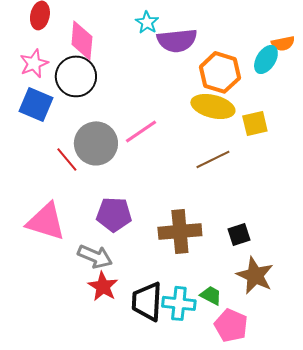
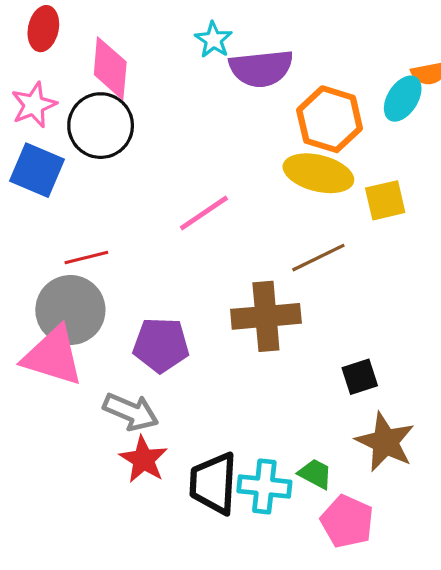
gray circle: (96, 143) -> (70, 310), moved
red line: (67, 159) -> (86, 258), turned -64
brown cross: (180, 231) -> (266, 316), moved

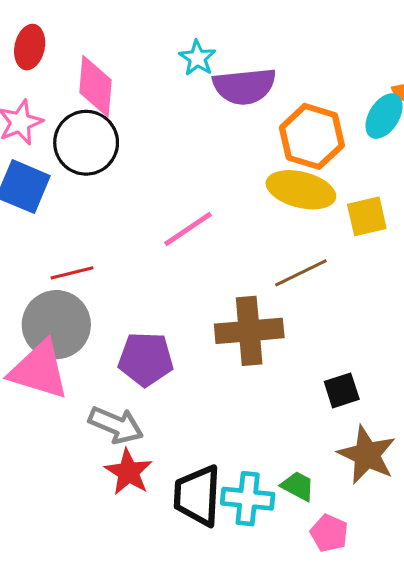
pink pentagon: (347, 521) -> (329, 533), size x0.7

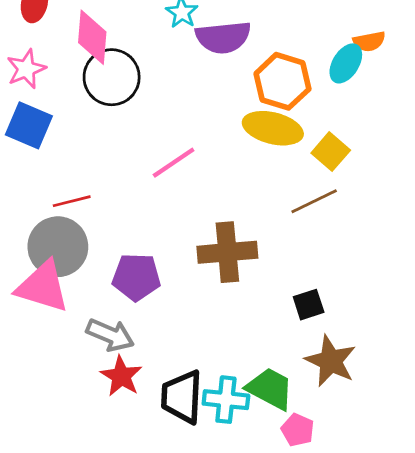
black circle: (86, 143) -> (112, 77), moved
yellow square: (367, 216) -> (331, 152), turned -36
brown line: (301, 273) -> (314, 201), moved
green trapezoid: (298, 486) -> (270, 389), size x1.6

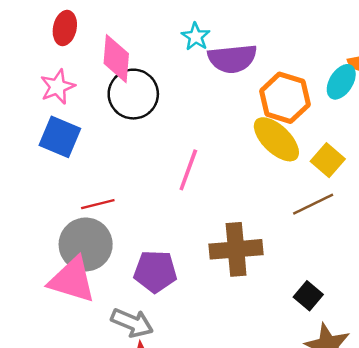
yellow ellipse: (273, 128) -> (276, 139), turned 30
pink line: (174, 163) -> (188, 170), turned -36
black square: (309, 305) -> (308, 296), turned -32

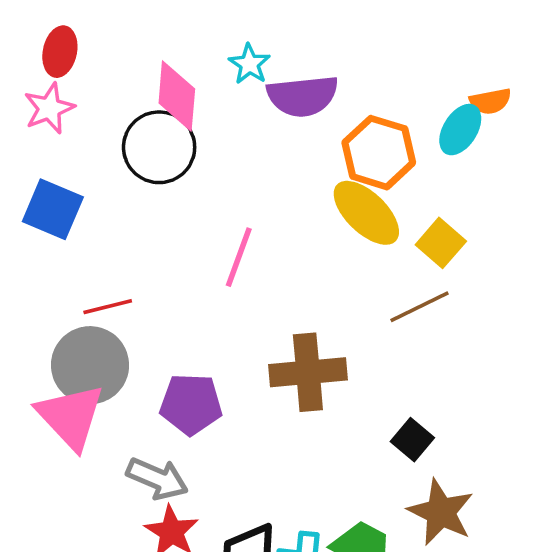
pink diamond: (116, 59) -> (177, 96), moved
pink star: (57, 87) -> (49, 108), moved
pink triangle: (72, 280) -> (71, 417), turned 30

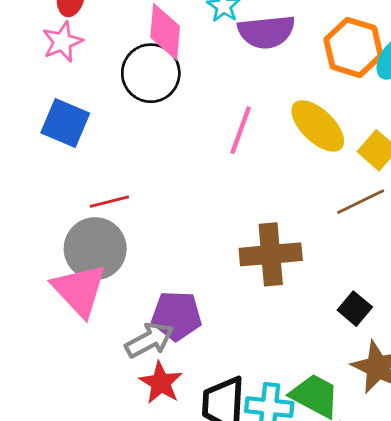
orange hexagon: (379, 153) -> (353, 47), moved
pink line: (239, 257) -> (241, 130), moved
purple pentagon: (191, 404) -> (176, 316), moved
gray arrow: (157, 479) -> (149, 340), turned -51

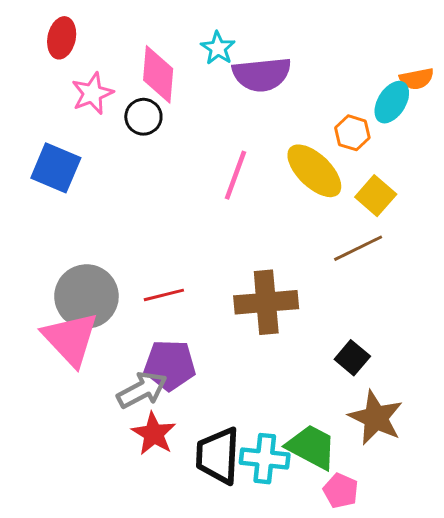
pink star: (62, 42) -> (92, 93), moved
orange hexagon: (353, 47) -> (352, 133), moved, size x0.6
black circle: (151, 73) -> (143, 117), size x0.6
red line: (109, 202) -> (164, 295), moved

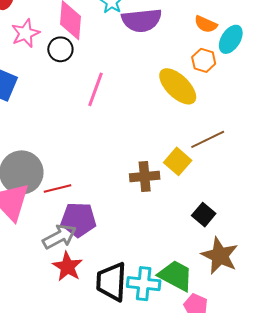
orange semicircle: (417, 79) -> (206, 24), moved, turned 35
pink line: (235, 175) -> (96, 89), moved
yellow square: (376, 196) -> (178, 161), moved
red line: (164, 295) -> (57, 189), moved
brown cross: (266, 302) -> (145, 177), size x0.7

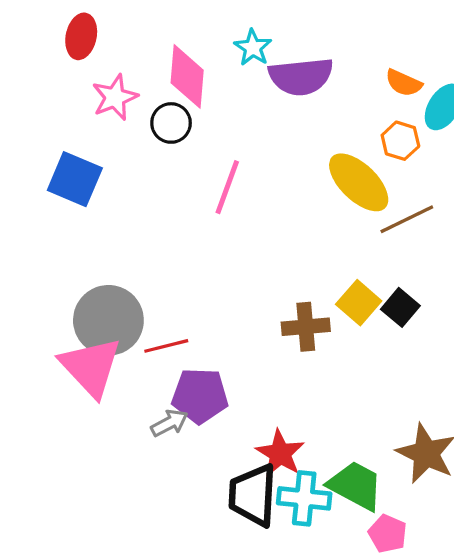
brown line: (208, 139) -> (407, 219), moved
black square: (204, 215) -> (400, 307), moved
gray arrow: (59, 237) -> (169, 423), size x0.7
red star: (67, 267) -> (280, 453), moved

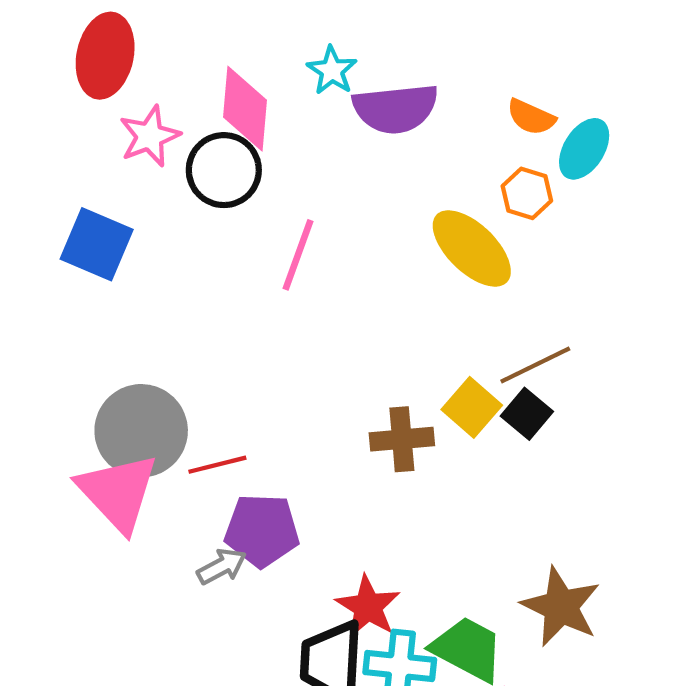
red ellipse: (81, 36) -> (105, 56), size x1.4
black circle: (171, 123) -> (224, 170), size x1.4
brown line: (407, 219) -> (535, 365), moved

